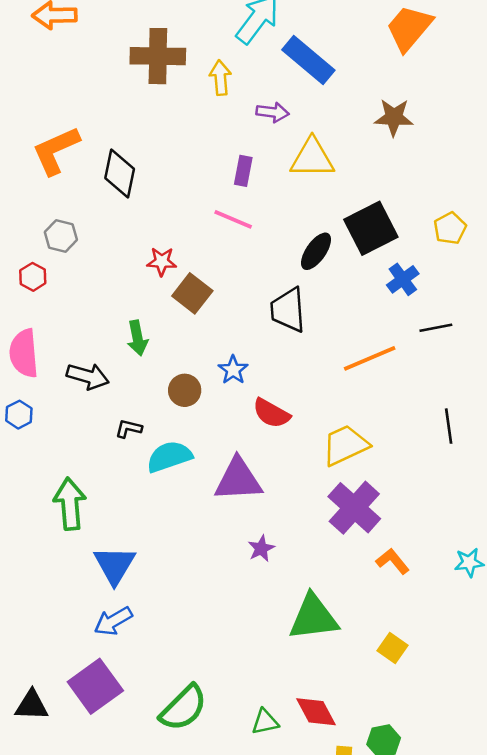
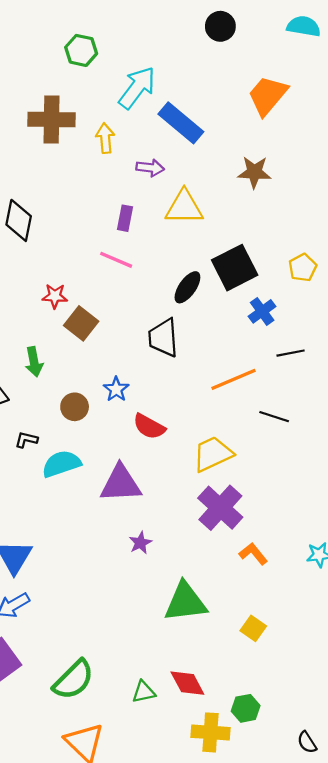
black line: (449, 426) -> (274, 417), moved, turned -64

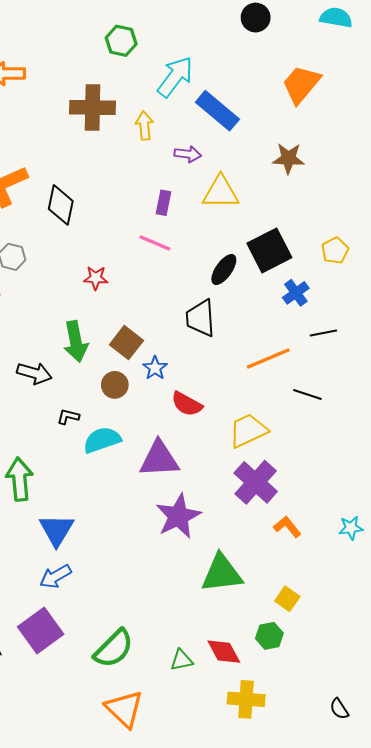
brown square: (81, 323) -> (126, 343), moved
green arrow: (34, 362) -> (76, 341), size x1.4
purple star: (140, 543) -> (178, 516), size x2.0
green hexagon: (246, 708) -> (269, 636), moved

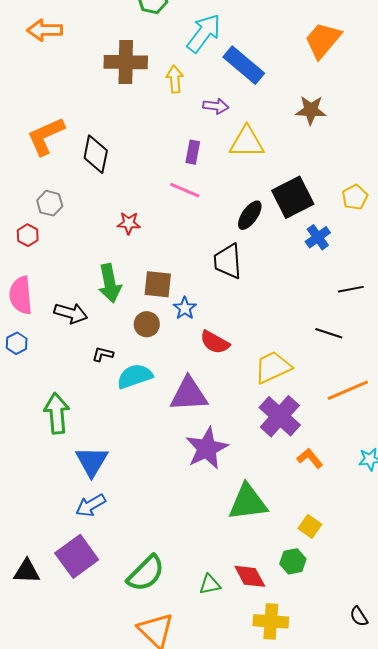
black line: (323, 333) -> (351, 289), moved
brown square: (126, 343) -> (158, 284), turned -32
orange line: (268, 358) -> (348, 390), moved
black semicircle: (339, 709) -> (359, 616), moved

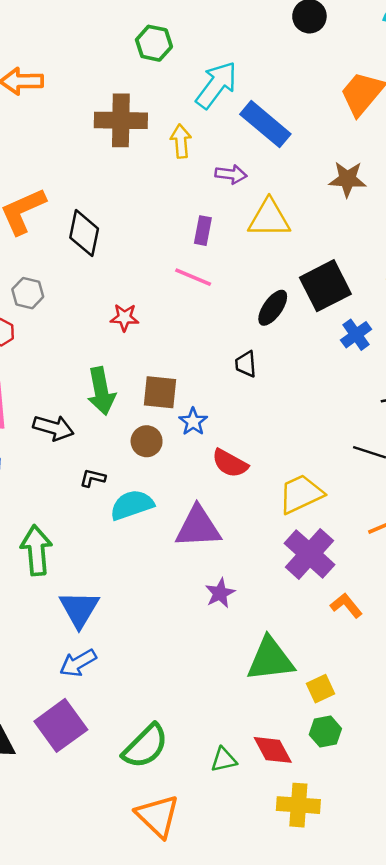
black trapezoid: (228, 261) -> (246, 364), size x0.6
purple star: (207, 448) -> (220, 593), size x0.6
yellow square: (310, 526) -> (320, 689), moved, turned 30

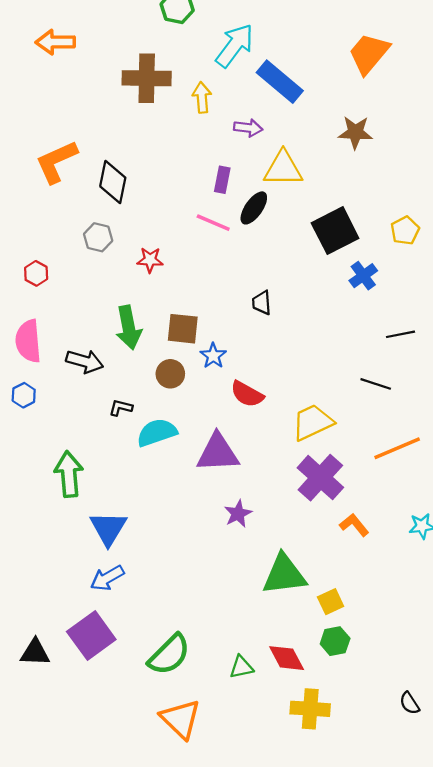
gray hexagon: (28, 293) -> (98, 237), moved
black ellipse: (273, 308) -> (254, 208), moved

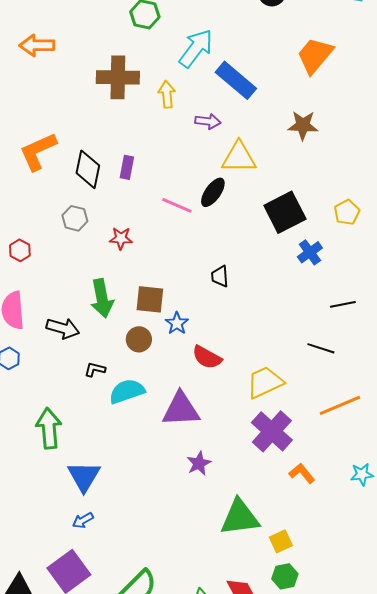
purple rectangle: (222, 180) -> (127, 167), moved
blue arrow: (107, 578) -> (83, 520), size x0.7

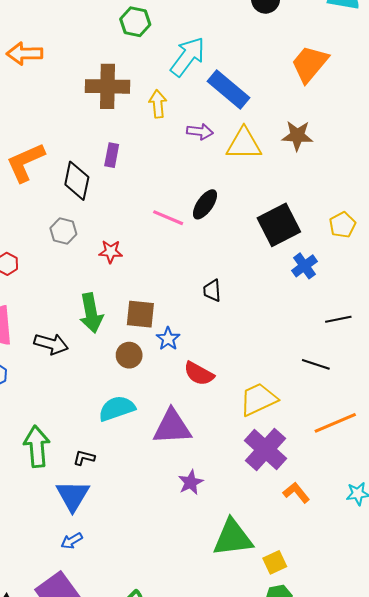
yellow triangle: (239, 157) -> (244, 144), moved
purple rectangle: (127, 167) -> (112, 155), moved
black L-shape: (95, 369) -> (84, 458), moved

